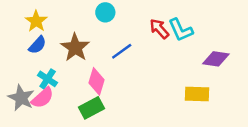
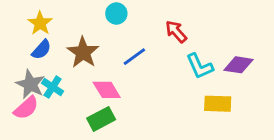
cyan L-shape: (181, 30) -> (200, 66), moved
pink diamond: (97, 81) -> (107, 90), turned -48
gray star: (21, 98) -> (30, 84), moved
pink semicircle: (42, 98) -> (26, 108), moved

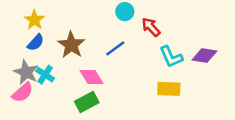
cyan circle: (116, 14) -> (125, 12), moved
yellow rectangle: (218, 104) -> (169, 89), moved

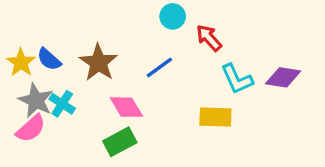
yellow star: (34, 20) -> (21, 63), moved
blue semicircle: (36, 43) -> (49, 59), turned 90
yellow rectangle: (169, 89) -> (215, 117), moved

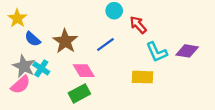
yellow star: (21, 63) -> (17, 18), moved

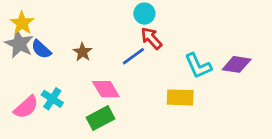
red arrow: (138, 25) -> (151, 38), moved
brown star: (65, 41) -> (83, 52), size x0.6
gray star: (24, 66) -> (19, 44), moved
cyan cross: (41, 68) -> (52, 99), moved

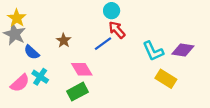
blue semicircle: (41, 49) -> (32, 52), moved
yellow rectangle: (180, 97) -> (166, 79), moved, turned 30

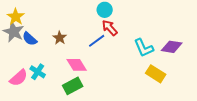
blue semicircle: (32, 52) -> (30, 39), moved

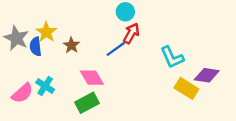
yellow star: (16, 17) -> (46, 32), moved
red arrow: (110, 28) -> (131, 33), turned 72
blue semicircle: (30, 39) -> (36, 46), turned 42
purple diamond: (172, 47) -> (207, 75), moved

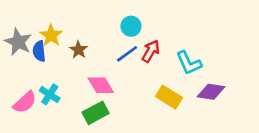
cyan circle: (125, 12) -> (131, 26), moved
red arrow: (131, 33) -> (151, 51), moved
purple diamond: (207, 75) -> (211, 92), moved
yellow rectangle: (186, 88) -> (169, 97), moved

